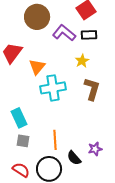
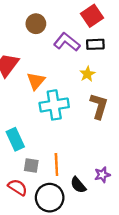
brown circle: (37, 17) -> (36, 24), size x0.7
gray square: (23, 141) -> (31, 166), moved
red semicircle: (21, 170) -> (18, 187), moved

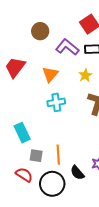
orange triangle: (36, 81) -> (50, 74), moved
cyan cross: (54, 105) -> (56, 102), size x0.7

